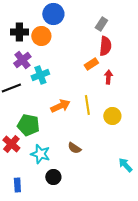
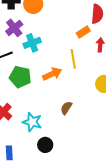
yellow line: (87, 105) -> (73, 59), moved
green pentagon: (28, 125) -> (20, 77), moved
brown semicircle: (74, 148) -> (66, 108), moved, turned 88

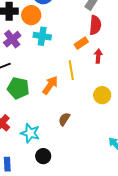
cyan cross: (32, 43) -> (42, 36), moved, turned 30
orange arrow: (52, 74) -> (50, 85), turned -30

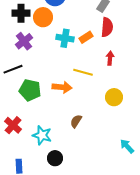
cyan cross: (42, 36) -> (65, 38), moved
orange rectangle: (81, 43) -> (86, 37), moved
yellow line: (71, 70) -> (83, 72), turned -66
orange arrow: (50, 85) -> (62, 87), turned 60

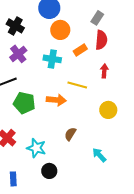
black cross: (21, 13) -> (15, 26), turned 30
orange circle: (43, 17) -> (60, 30), moved
cyan cross: (65, 38) -> (52, 59), moved
cyan arrow: (127, 146) -> (99, 155), moved

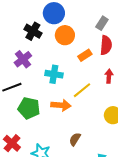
black cross: (15, 26) -> (33, 31), moved
cyan cross: (52, 59) -> (54, 74), moved
yellow line: (77, 85) -> (82, 90), turned -54

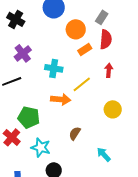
black cross: (33, 31) -> (16, 19), moved
orange circle: (65, 35) -> (76, 29), moved
green pentagon: (29, 108) -> (29, 117), moved

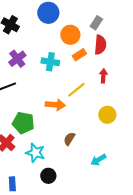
cyan cross: (54, 68) -> (50, 62), moved
cyan arrow: (104, 154) -> (98, 160), turned -77

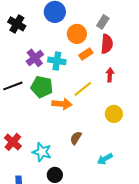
purple cross: (17, 59) -> (35, 58), moved
green pentagon: (23, 123) -> (42, 87), moved

